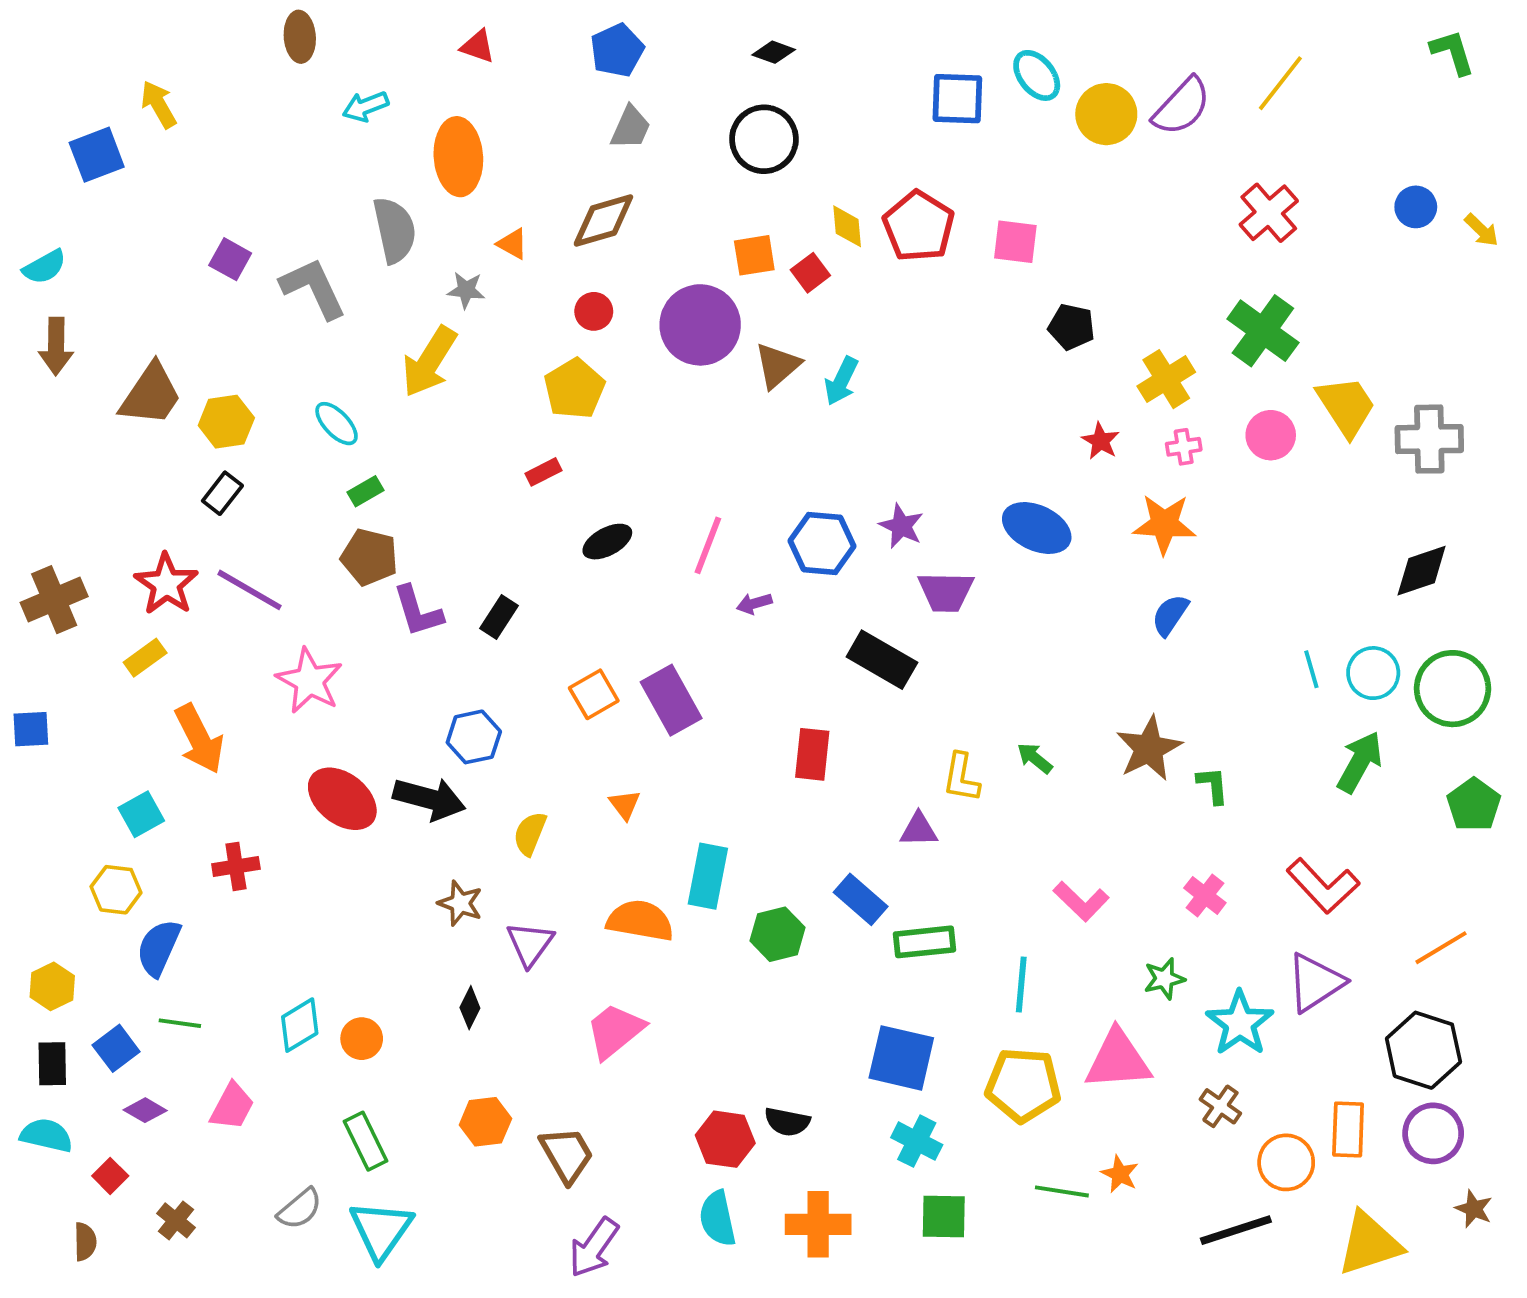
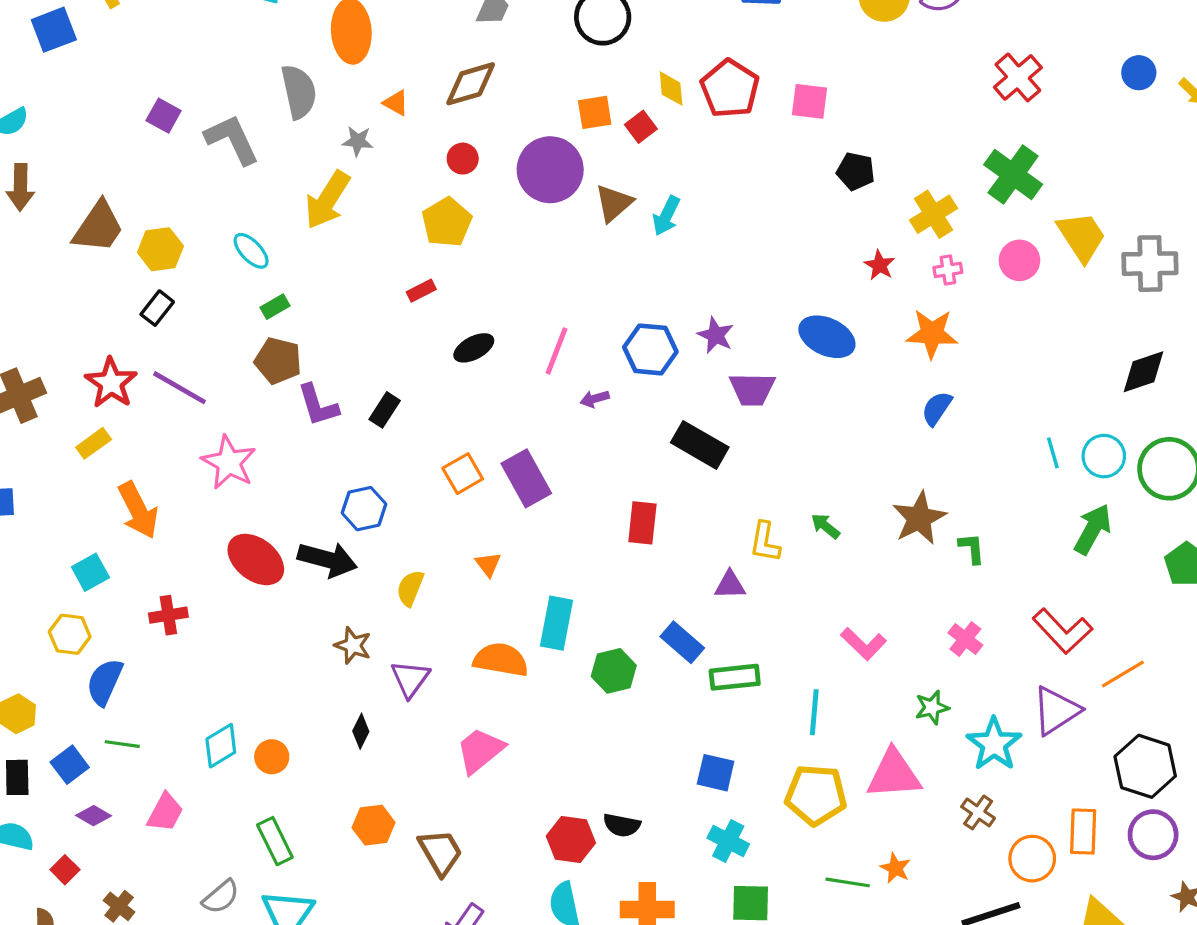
orange line: (1441, 948) -> (1123, 674), moved
blue square: (901, 1058) -> (716, 773), size x0.7

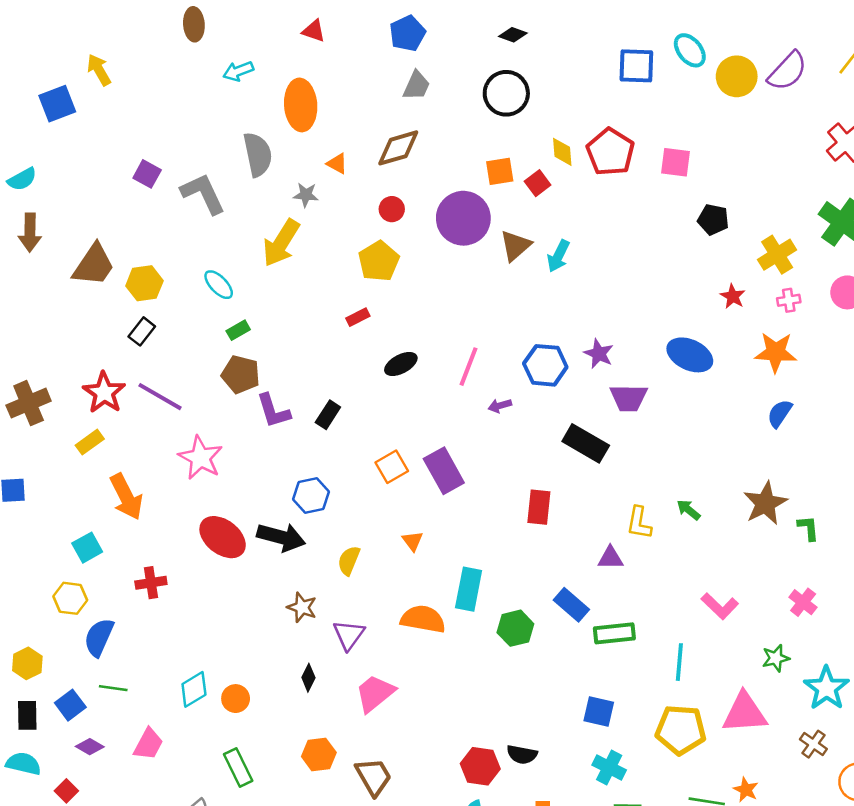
pink trapezoid: (480, 750) -> (375, 693), moved

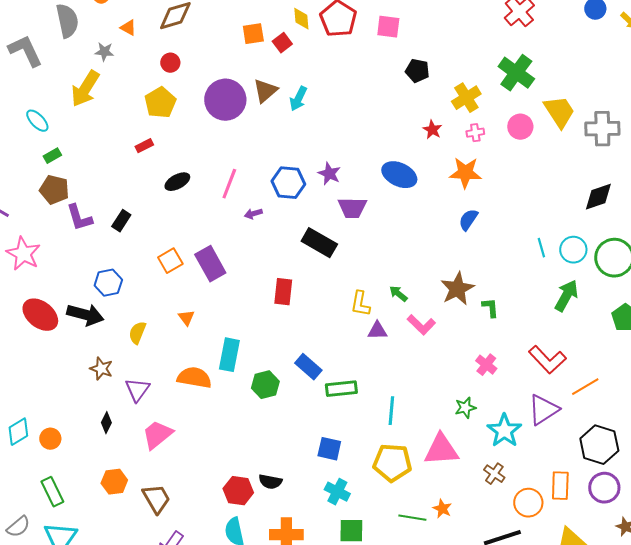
purple circle: (463, 218) -> (225, 100), moved
purple triangle: (610, 558) -> (377, 331), moved
pink L-shape: (720, 606) -> (421, 325), moved

